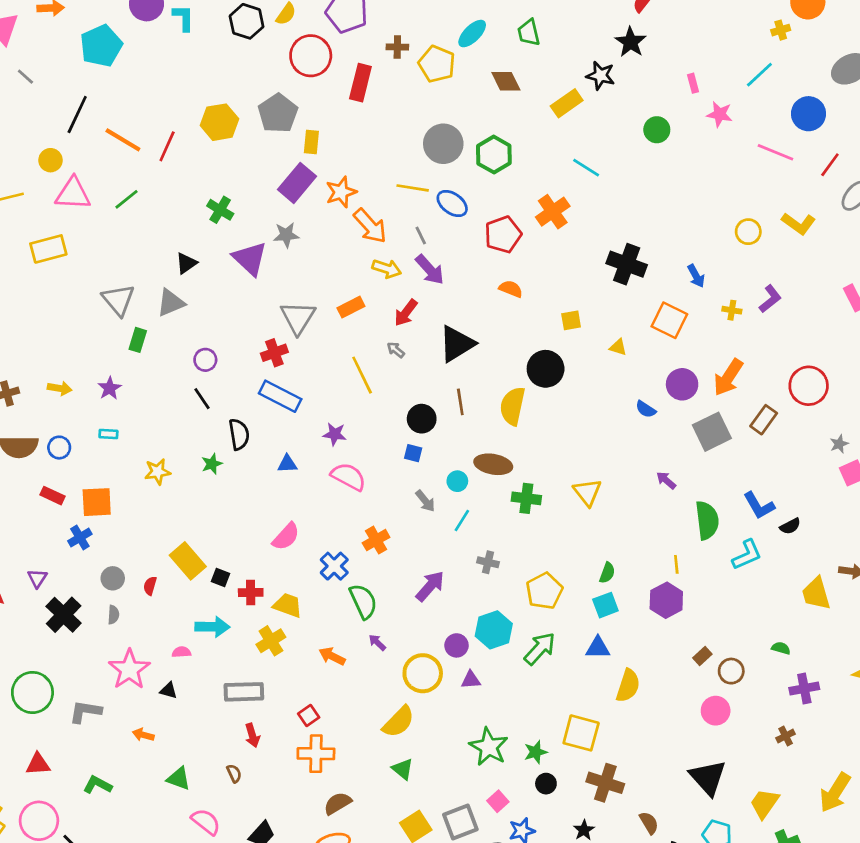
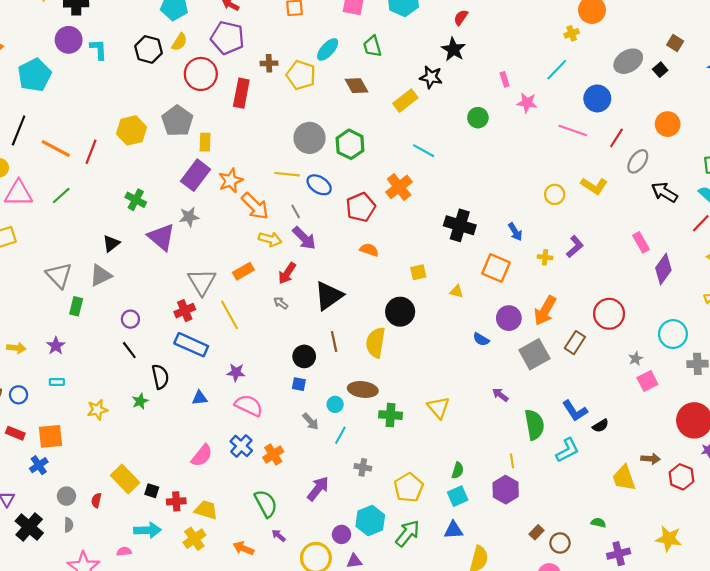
yellow line: (362, 375) -> (230, 315), moved
blue cross: (334, 566) -> (241, 446), moved

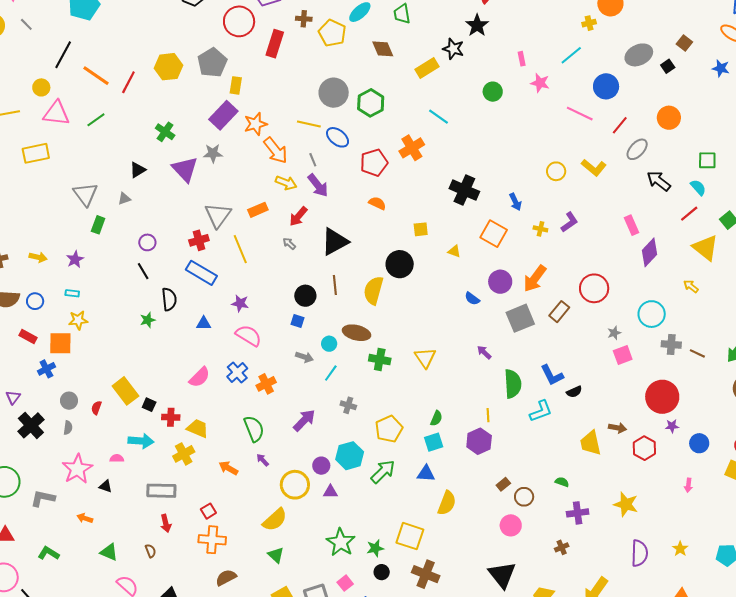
gray triangle: (101, 275) -> (124, 199), size x0.6
yellow star: (97, 410) -> (78, 320), moved
gray arrow: (311, 421) -> (304, 357), turned -36

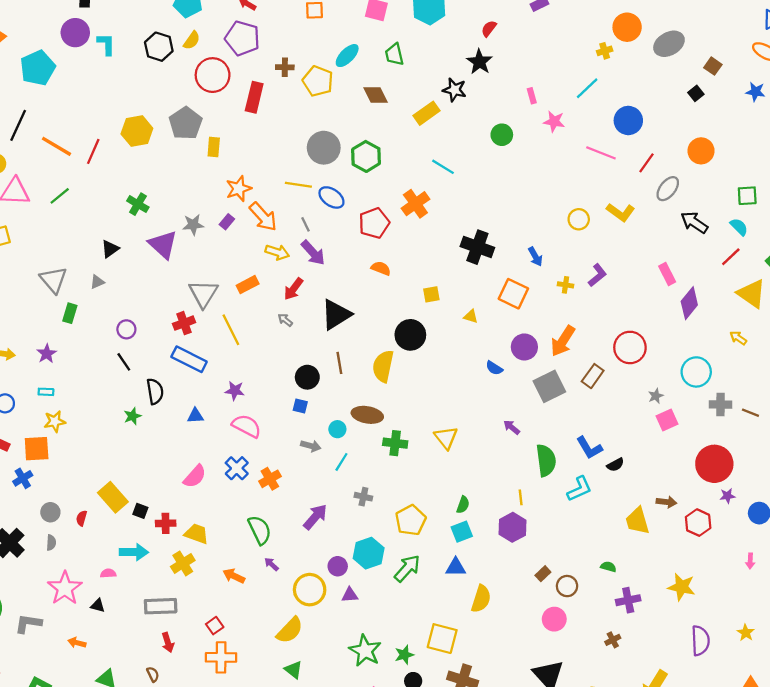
gray ellipse: (639, 55) -> (669, 44), moved
purple rectangle: (223, 115) -> (227, 222), moved, size x0.5

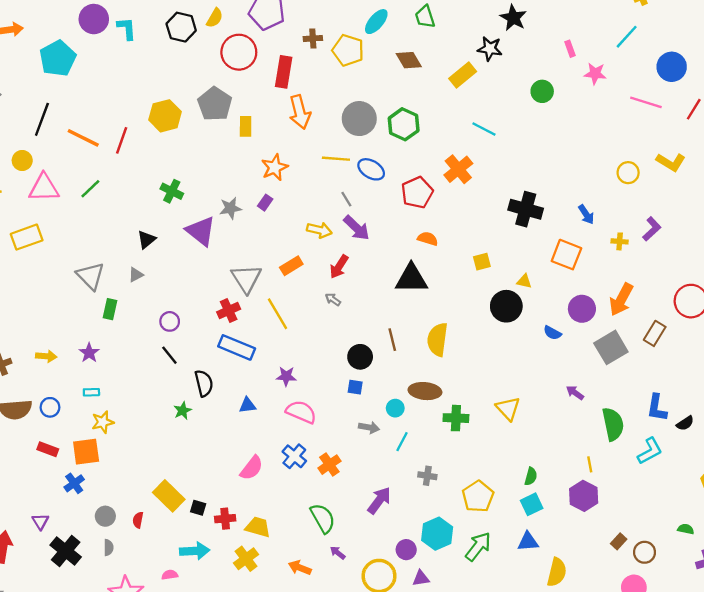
orange arrow: (263, 217) -> (300, 112), moved, turned 32
black triangle: (336, 315) -> (411, 279), moved, turned 36
black circle: (410, 335) -> (506, 306), moved
blue L-shape: (589, 448) -> (657, 408), turned 44

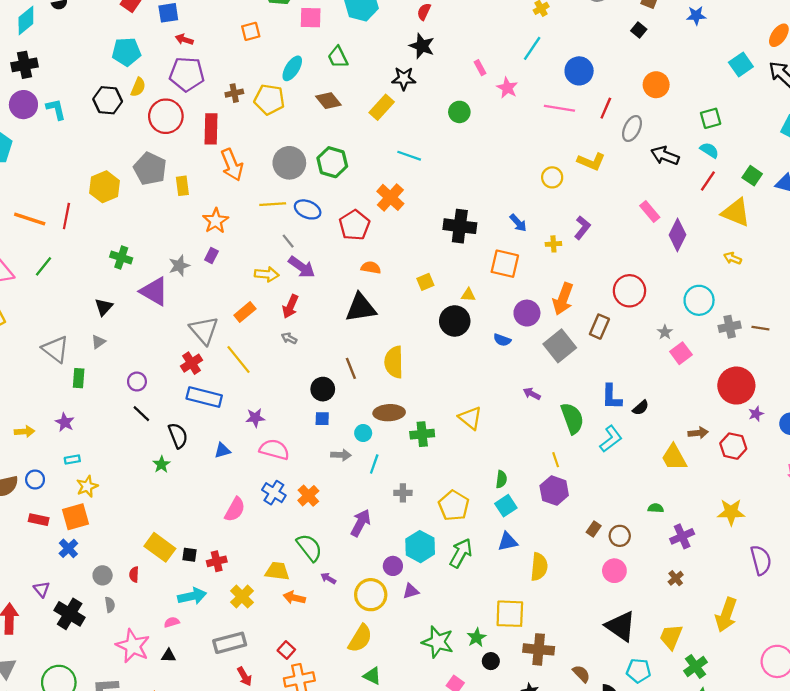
pink star: (595, 74) -> (507, 88), turned 30
yellow trapezoid: (258, 527) -> (277, 571), moved

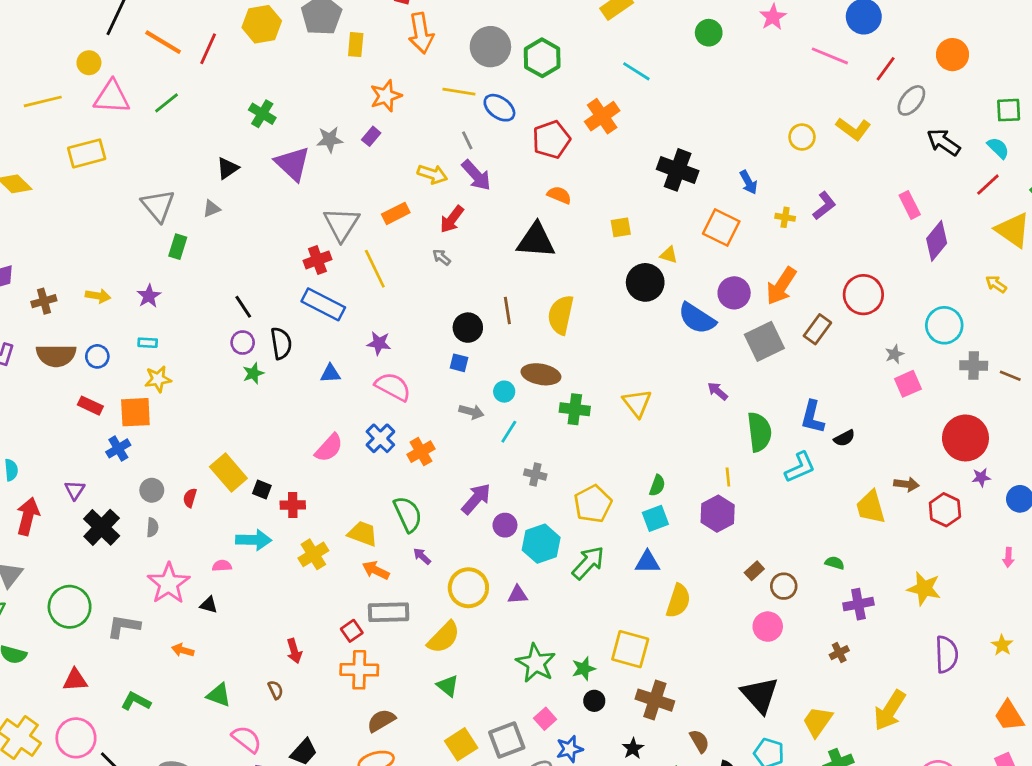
blue semicircle: (502, 340) -> (697, 318), size x1.8
purple circle: (137, 382) -> (243, 343), moved
purple circle: (393, 566) -> (505, 525), moved
gray rectangle: (230, 643) -> (389, 612), moved

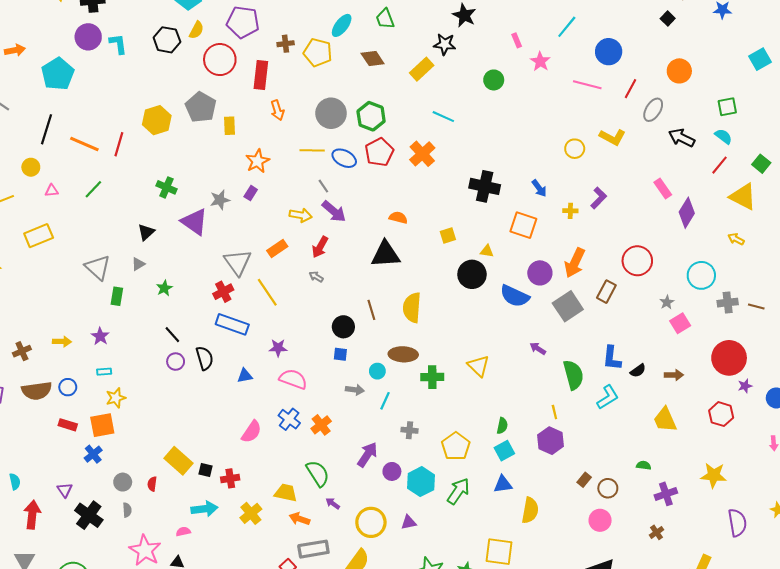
orange arrow: (421, 33) -> (277, 110), size x0.7
pink triangle: (112, 97) -> (52, 191), size x0.5
red pentagon: (551, 140) -> (379, 152), moved
green star: (253, 373) -> (164, 288), moved
brown arrow: (906, 484) -> (674, 375), moved

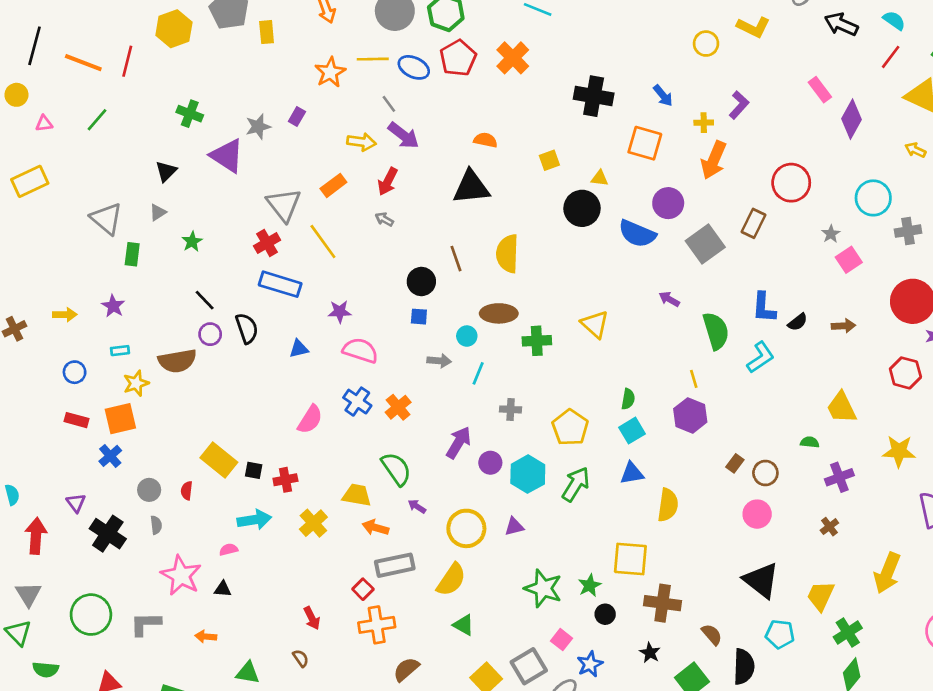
orange star: (258, 161) -> (330, 72), moved
orange arrow: (575, 263) -> (714, 160), moved
brown semicircle: (37, 391) -> (177, 361), moved
yellow trapezoid: (665, 420) -> (842, 408), moved

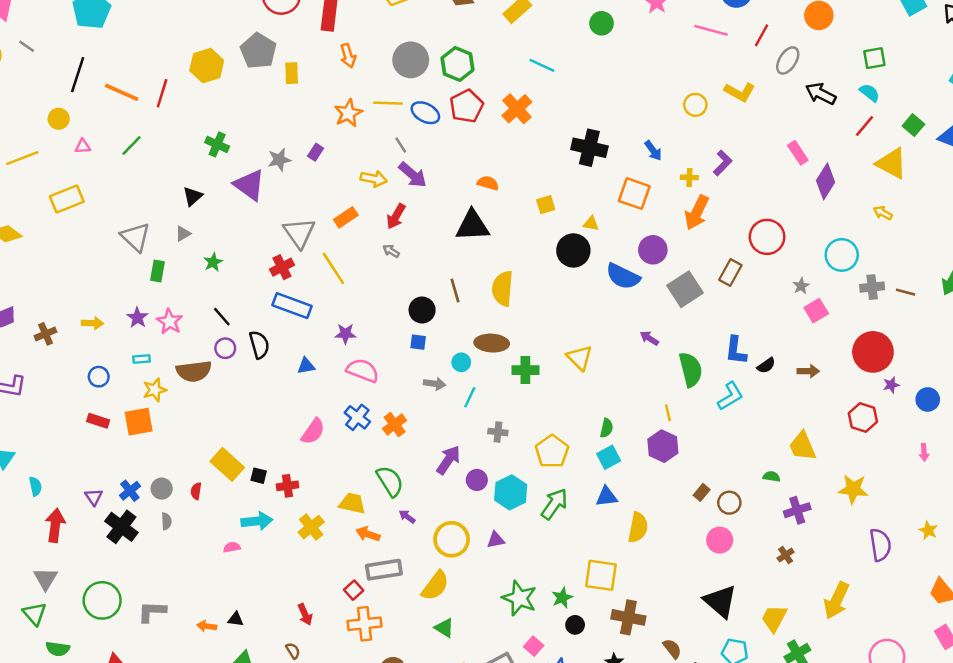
blue cross: (110, 456) -> (130, 491), moved
pink star: (181, 575) -> (170, 322), moved, size x0.7
black triangle: (223, 589) -> (236, 619), moved

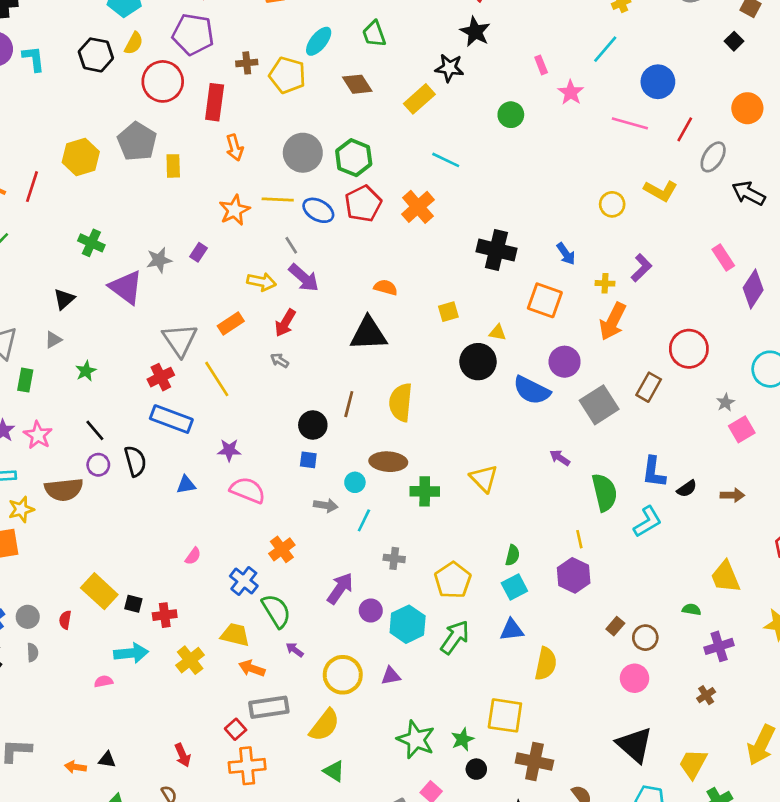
brown line: (455, 291) -> (349, 404), turned 30
blue cross: (357, 417) -> (244, 581), moved
pink semicircle: (313, 431) -> (193, 556), size x0.6

